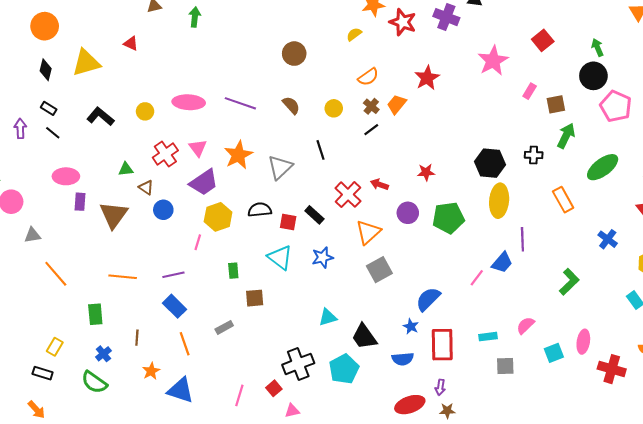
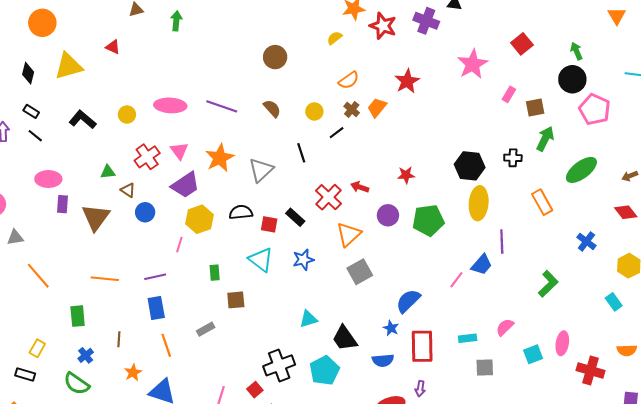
orange circle: (45, 26) -> (42, 23), moved
black line: (371, 130) -> (337, 133), moved
blue rectangle: (174, 306) -> (156, 308), turned 35

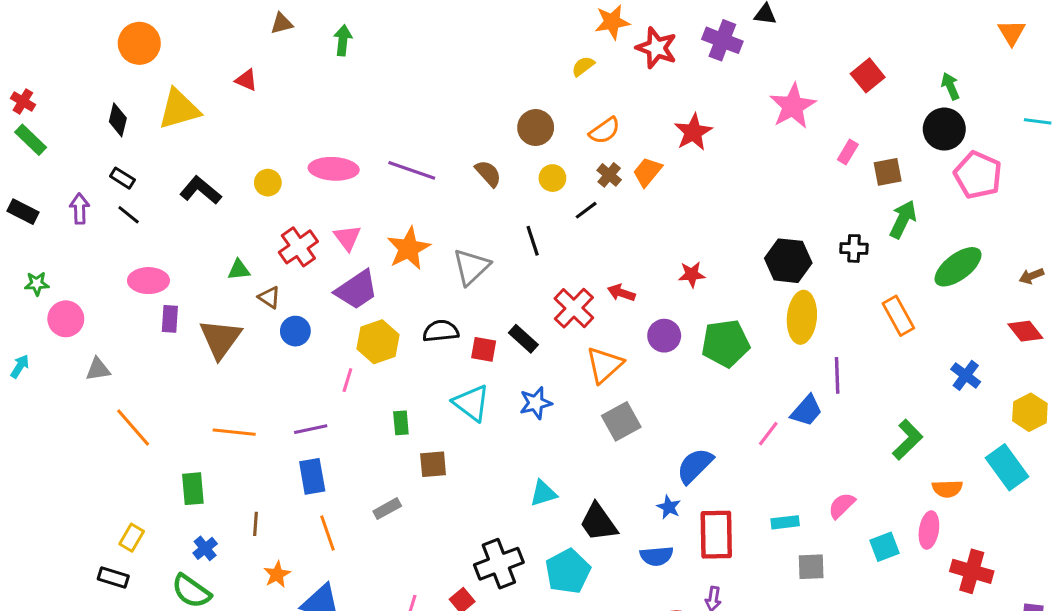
brown circle: (275, 57) -> (536, 128), moved
cyan rectangle: (614, 302) -> (1007, 467), size x1.6
orange semicircle: (627, 350) -> (947, 489), moved

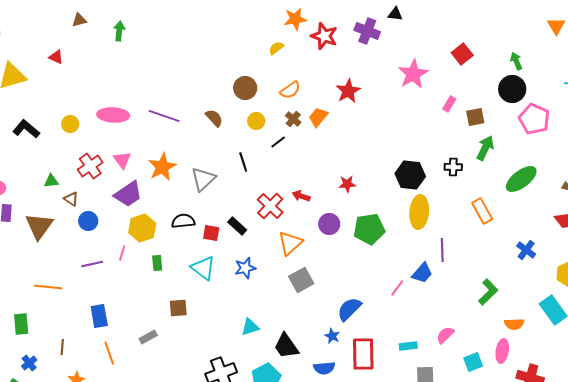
green rectangle: (401, 423) -> (157, 263), moved
purple line: (311, 429) -> (92, 264), moved

